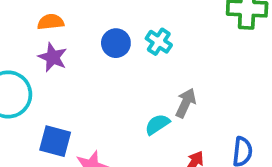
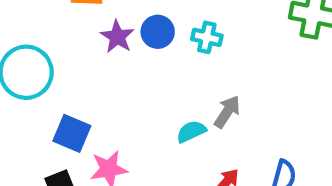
cyan cross: (159, 42) -> (207, 37), turned -30
purple star: (53, 57) -> (117, 37), moved

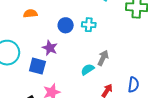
purple star: (117, 37) -> (50, 48), moved
blue square: (72, 133) -> (37, 66), moved

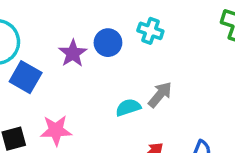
blue circle: (66, 25) -> (108, 43), moved
blue square: (37, 66) -> (26, 77), moved

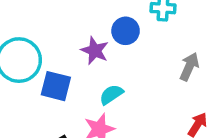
cyan semicircle: (128, 107) -> (111, 94), moved

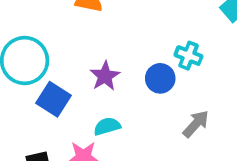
blue circle: (126, 31) -> (160, 78), moved

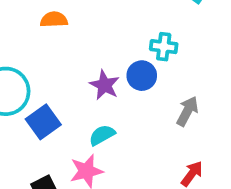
purple star: (105, 76) -> (104, 85), moved
blue square: (53, 99) -> (43, 122), turned 36

